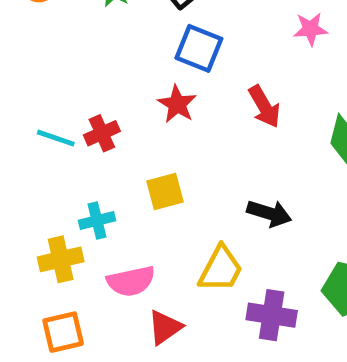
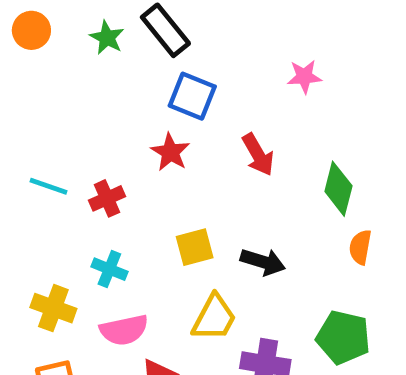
red cross: (102, 133) -> (107, 198), moved
yellow square: (165, 191) -> (195, 247), moved
cyan cross: (97, 221) -> (109, 269), moved, turned 36
yellow cross: (61, 259) -> (53, 308), turned 33

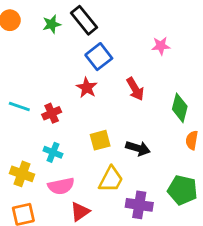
green star: (107, 38) -> (52, 24), turned 30
blue square: (192, 96) -> (99, 57), turned 30

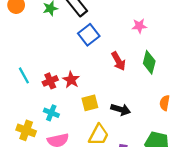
red star: (87, 88) -> (71, 80), moved
cyan line: (19, 106) -> (24, 75), turned 42
green diamond: (180, 108) -> (149, 62), moved

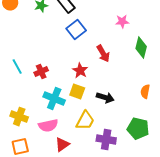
green diamond: (149, 62) -> (141, 48), moved
red star: (71, 80) -> (80, 71), moved
yellow square: (90, 103) -> (77, 92), turned 35
cyan cross: (51, 113) -> (54, 99), moved, size x1.5

